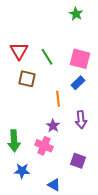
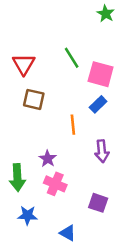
green star: (76, 14) -> (106, 14), moved
green line: (47, 57) -> (72, 58), moved
purple star: (53, 126) -> (48, 159), moved

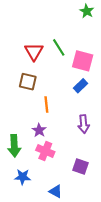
red triangle: (24, 64) -> (34, 52), moved
orange line: (73, 125) -> (46, 104), moved

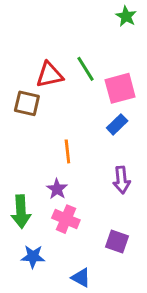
red triangle: (34, 52) -> (49, 75), turned 48
pink square: (83, 61) -> (120, 88), turned -30
brown square: (28, 82) -> (27, 103), moved

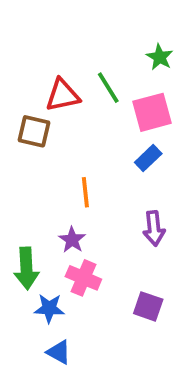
green star: (126, 16) -> (160, 57), moved
blue star: (33, 257) -> (49, 308), moved
blue triangle: (81, 278) -> (59, 352), moved

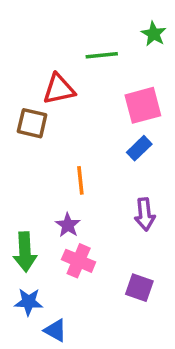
green star: (160, 57) -> (154, 34), moved
green line: (108, 88) -> (102, 55), moved, turned -64
blue star: (49, 308) -> (29, 302), moved

